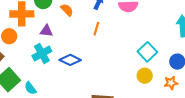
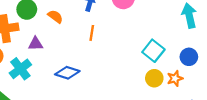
cyan cross: (42, 54) -> (20, 69), moved
orange star: (171, 83) -> (175, 78), moved

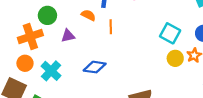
orange semicircle: (55, 17) -> (88, 15), moved
purple triangle: (36, 44) -> (68, 36), moved

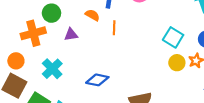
orange circle: (25, 63) -> (16, 61), moved
blue diamond: (95, 67) -> (97, 80), moved

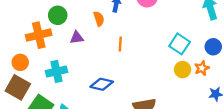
orange semicircle: (92, 15) -> (99, 19), turned 40
orange line: (114, 28) -> (120, 44), moved
cyan cross: (52, 69) -> (57, 71), turned 30

